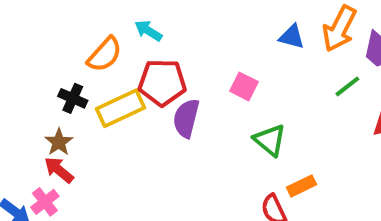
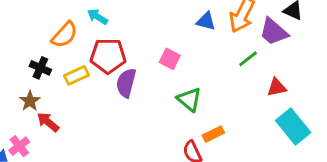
yellow rectangle: (121, 108) -> (76, 75), size x0.7
red arrow: (59, 170) -> (48, 122), moved

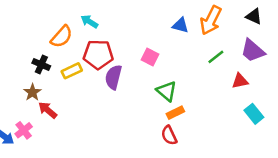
purple trapezoid: (274, 32) -> (253, 51), moved
cyan rectangle: (293, 127) -> (254, 114), size x0.7
orange rectangle: (213, 134) -> (175, 113), moved

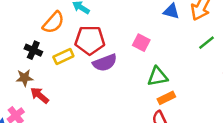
purple semicircle: (113, 77) -> (105, 63), turned -125
green triangle: (167, 91) -> (158, 76), turned -50
brown star: (32, 92) -> (25, 78), turned 30

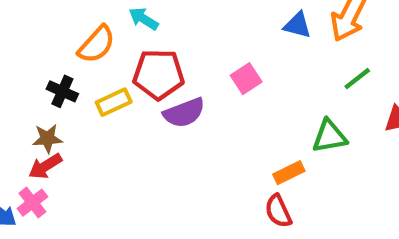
pink square: (141, 43) -> (246, 79), turned 30
green triangle: (158, 76) -> (329, 136), moved
red arrow: (40, 95) -> (45, 166), moved, turned -72

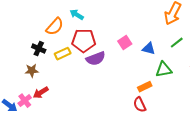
blue triangle: (297, 25) -> (149, 49), moved
red arrow: (45, 166) -> (41, 93), moved

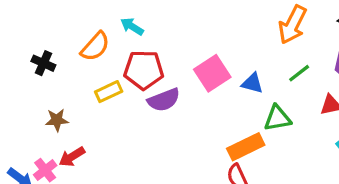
pink square: (125, 43) -> (212, 73), size x1.5
black cross: (39, 49) -> (43, 63), moved
orange rectangle: (145, 87) -> (246, 147), size x1.5

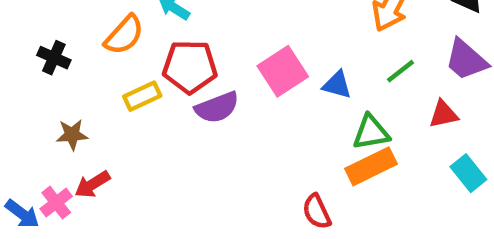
orange rectangle: (246, 147) -> (371, 166), moved

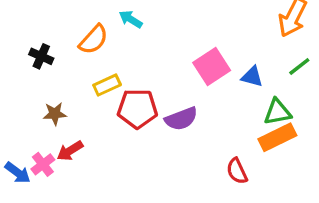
red pentagon: (190, 67) -> (137, 109), moved
purple semicircle: (217, 107) -> (181, 119), moved

